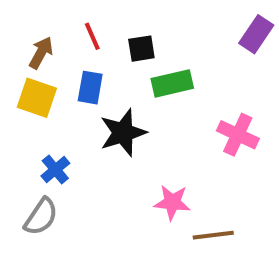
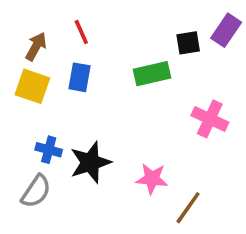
black square: (141, 49) -> (188, 43), moved
black star: (123, 133) -> (90, 162), moved
blue cross: (55, 170) -> (49, 150), turned -35
brown line: (213, 235) -> (188, 208), turned -48

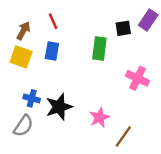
green rectangle: (152, 74) -> (99, 49), turned -70
pink star: (152, 179) -> (99, 117), turned -30

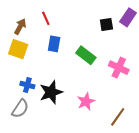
green rectangle: (99, 49) -> (86, 55), moved, turned -60
blue rectangle: (52, 51) -> (54, 44), moved
brown line: (123, 137) -> (118, 117), moved

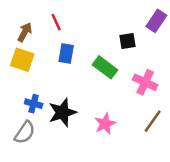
black square: (106, 24) -> (128, 41), moved
brown line: (118, 117) -> (153, 121), moved

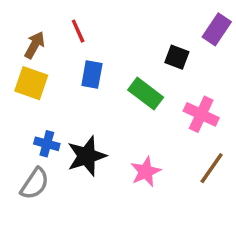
black square: (128, 41) -> (177, 57), turned 30

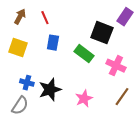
brown arrow: (35, 45) -> (20, 17), moved
black square: (177, 57) -> (102, 33), size x1.6

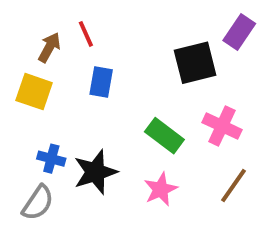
brown arrow: (20, 17) -> (49, 47), moved
black square: (102, 33) -> (195, 63), turned -35
green rectangle: (84, 54) -> (164, 136), moved

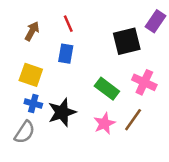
red line: (86, 34) -> (68, 24), moved
yellow square: (34, 92) -> (31, 75), moved
brown line: (233, 185) -> (133, 120), moved

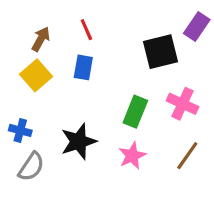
yellow square: (31, 75) -> (36, 75), moved, turned 30
green rectangle: (107, 89) -> (135, 112), turned 75
blue cross: (33, 104) -> (20, 130), moved
brown line: (133, 120) -> (187, 156), moved

